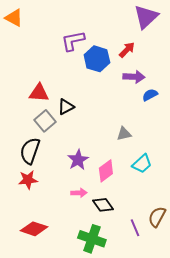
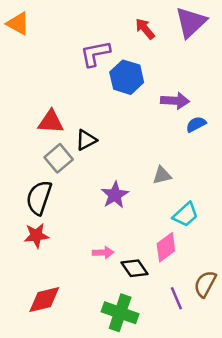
red arrow: (127, 50) -> (145, 29), moved, turned -84
purple star: (78, 160) -> (115, 195), moved
pink diamond: (106, 171) -> (166, 247), moved
red diamond: (34, 229) -> (44, 300), turned -32

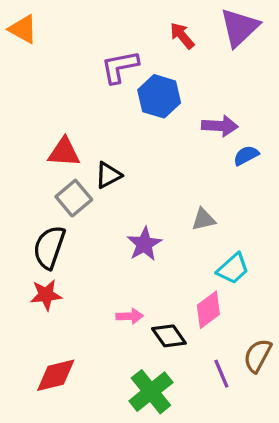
green cross: (120, 313) -> (151, 392), turned 32

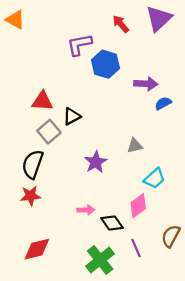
purple line: (221, 374) -> (136, 248), moved

